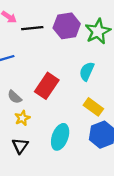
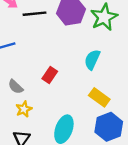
red rectangle: (47, 86) -> (50, 75), size x0.6

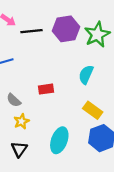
red rectangle: (50, 75) -> (46, 89), turned 48

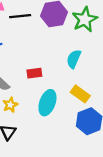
cyan ellipse: (59, 140) -> (47, 103), moved

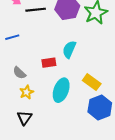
cyan semicircle: (74, 59) -> (69, 49), moved

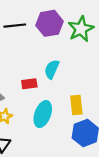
yellow rectangle: (92, 82) -> (76, 105), turned 48

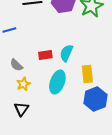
cyan semicircle: (52, 69) -> (66, 53), moved

